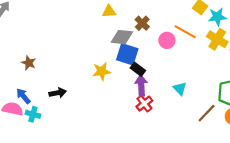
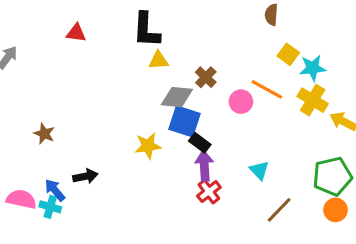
blue arrow: (23, 96) -> (55, 190), moved
brown line: (207, 113) -> (279, 210), moved

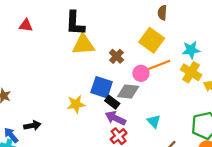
yellow square: (288, 54) -> (152, 40), moved, size x1.6
yellow triangle: (159, 60) -> (83, 45), size x1.6
orange line: (267, 89) -> (159, 65), turned -50
gray diamond: (177, 97) -> (128, 91), moved
purple arrow: (204, 166) -> (115, 118), turned -60

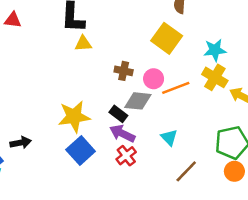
yellow triangle: (83, 45) -> (83, 44), size x0.6
brown cross: (116, 56) -> (124, 71), moved, turned -32
orange line: (159, 65) -> (176, 88), moved
blue square: (102, 87) -> (81, 150), moved, turned 30
yellow star: (76, 104) -> (74, 117), size x1.4

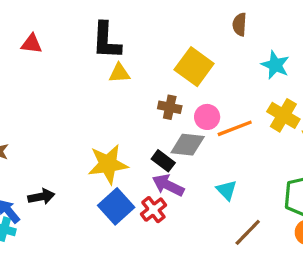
yellow square: (167, 38) -> (194, 67), moved
cyan star: (215, 50) -> (275, 65), moved, turned 30
red cross: (126, 156) -> (153, 210), moved

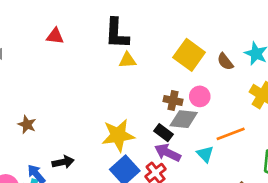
brown semicircle: (240, 24) -> (225, 62), moved, turned -42
brown cross: (170, 107) -> (173, 100), moved
orange line: (235, 128) -> (231, 134), moved
cyan triangle: (227, 190) -> (205, 154), moved

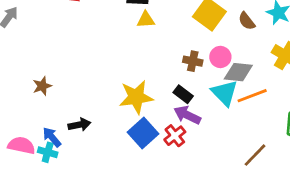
gray diamond: (184, 119) -> (238, 72), moved
brown star: (27, 125) -> (42, 86), turned 30
cyan triangle: (205, 154) -> (225, 93), moved, size x1.5

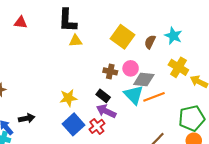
brown semicircle: (247, 21) -> (150, 42), turned 64
yellow star: (136, 97) -> (68, 98), size x0.7

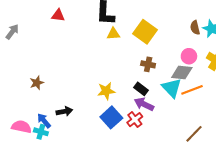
yellow square: (122, 37) -> (145, 32), moved
brown semicircle: (150, 42) -> (195, 28), moved, turned -40
pink circle: (131, 68) -> (189, 56), moved

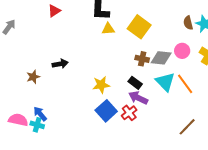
red triangle: (58, 15) -> (54, 11), turned -40
gray diamond: (182, 73) -> (161, 58), moved
orange line: (192, 90) -> (185, 84), turned 75
black arrow: (64, 111) -> (60, 64), moved

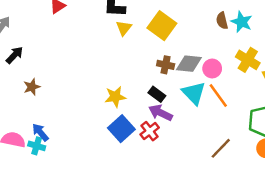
yellow triangle: (108, 29) -> (124, 28), turned -48
pink circle: (182, 51) -> (212, 69), moved
black arrow: (60, 64) -> (15, 55), moved, turned -35

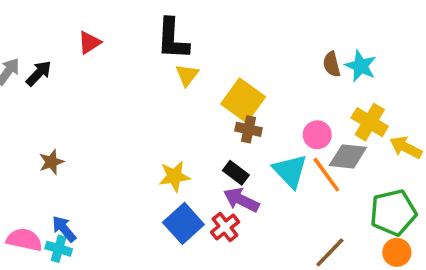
yellow square: (162, 26) -> (243, 100), moved
black arrow: (15, 55) -> (39, 73), moved
gray diamond: (189, 64) -> (348, 156), moved

